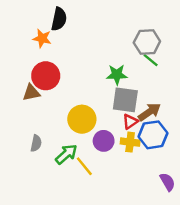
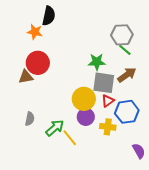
brown arrow: (149, 112) -> (127, 75), moved
yellow circle: (82, 119) -> (84, 99), moved
yellow cross: (130, 142) -> (108, 127), moved

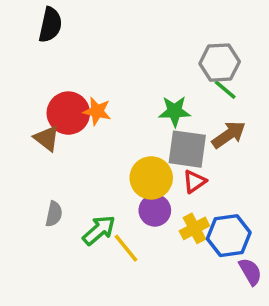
black semicircle: (49, 16) -> (50, 25), moved
orange star: (35, 32) -> (97, 111), moved
brown triangle: (26, 77) -> (47, 138), turned 49
blue hexagon: (127, 112) -> (229, 236), moved
yellow cross: (108, 127) -> (194, 228), turned -35

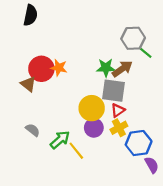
green line: (225, 90) -> (145, 52), moved
brown arrow: (229, 135) -> (122, 69), moved
gray semicircle: (54, 214) -> (33, 130), turned -64
yellow cross: (194, 228) -> (119, 128), moved

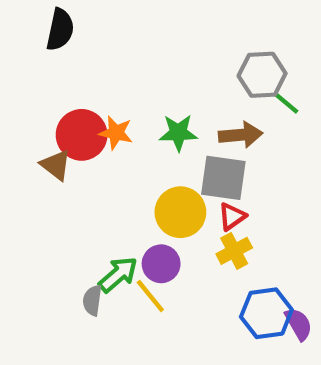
green star: (106, 68) -> (178, 133), moved
brown arrow: (122, 69) -> (241, 135), turned 30
purple circle: (94, 128) -> (161, 264), moved
gray semicircle: (33, 130) -> (92, 300), moved, turned -120
blue hexagon: (139, 143) -> (266, 313), moved

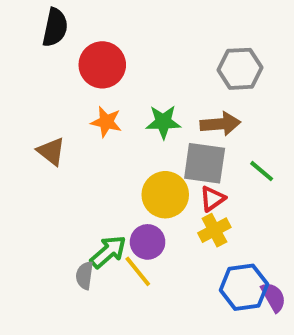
green line: (286, 103) -> (262, 171), moved
red circle: (82, 135) -> (102, 65), moved

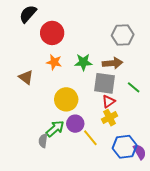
black semicircle: (55, 27) -> (28, 14), turned -150
yellow circle: (165, 195) -> (66, 99), moved
yellow line: (138, 271) -> (90, 138), moved

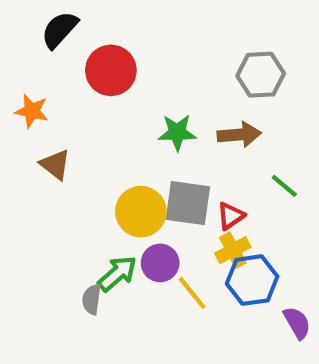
orange star: (54, 62) -> (32, 111), moved
gray square: (104, 83) -> (188, 203), moved
blue hexagon: (125, 147) -> (252, 280), moved

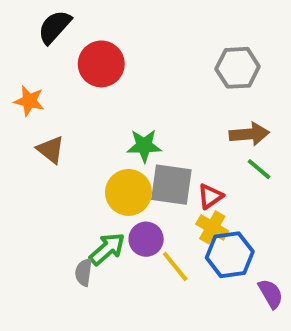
green star: (177, 132) -> (144, 146), moved
brown arrow: (239, 135) -> (249, 134), moved
yellow cross: (233, 250) -> (212, 227), turned -32

